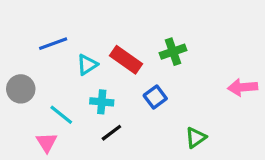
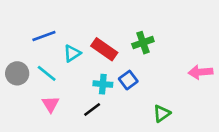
cyan cross: (102, 102) -> (103, 84), moved
cyan line: (61, 115) -> (47, 73), moved
pink triangle: (47, 142) -> (51, 104), moved

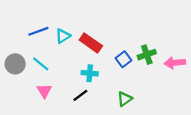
green cross: (143, 43) -> (147, 55), moved
cyan triangle: (72, 53) -> (63, 36), moved
blue square: (128, 80) -> (123, 59), moved
green triangle: (162, 114) -> (125, 99), moved

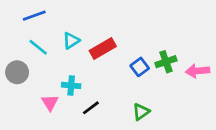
blue line: (38, 31) -> (34, 16), moved
red rectangle: (91, 43) -> (103, 49), turned -65
cyan line: (41, 64) -> (38, 47), moved
cyan cross: (90, 73) -> (71, 85), moved

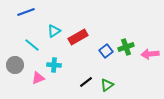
cyan line: (38, 47) -> (32, 45), moved
gray circle: (17, 72) -> (15, 65), moved
pink triangle: (50, 103) -> (38, 78), turned 40
black line: (91, 108) -> (86, 82), moved

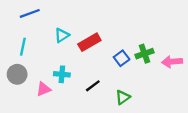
cyan line: (32, 45) -> (23, 47), moved, turned 63
black line: (86, 82) -> (93, 86), moved

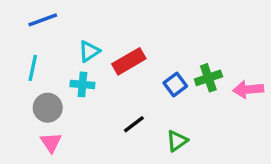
gray circle: (17, 74) -> (48, 108), moved
cyan cross: (62, 74) -> (82, 84), moved
pink triangle: (43, 89) -> (51, 142), moved, turned -42

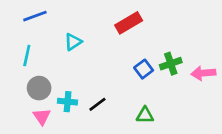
red rectangle: (129, 61) -> (129, 23), moved
cyan cross: (82, 84) -> (68, 102), moved
black line: (134, 124) -> (97, 104), moved
green triangle: (177, 141) -> (145, 115), turned 36

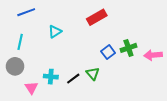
gray circle: (39, 88) -> (15, 66), moved
green triangle: (145, 115) -> (93, 74), moved, turned 48

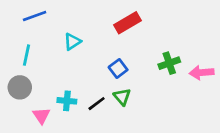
blue square: (108, 52) -> (118, 69), moved

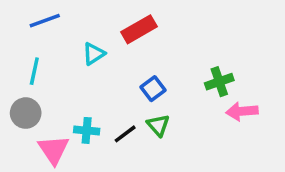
red rectangle: (128, 23) -> (139, 29), moved
pink arrow: (202, 73) -> (242, 111), moved
pink triangle: (41, 116) -> (54, 150), size x1.4

